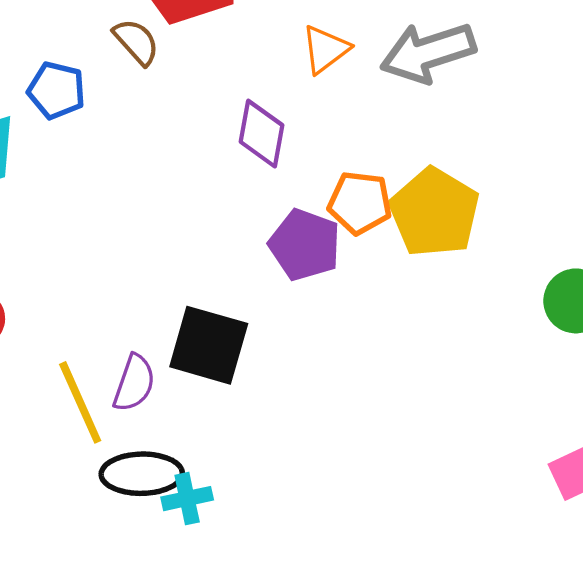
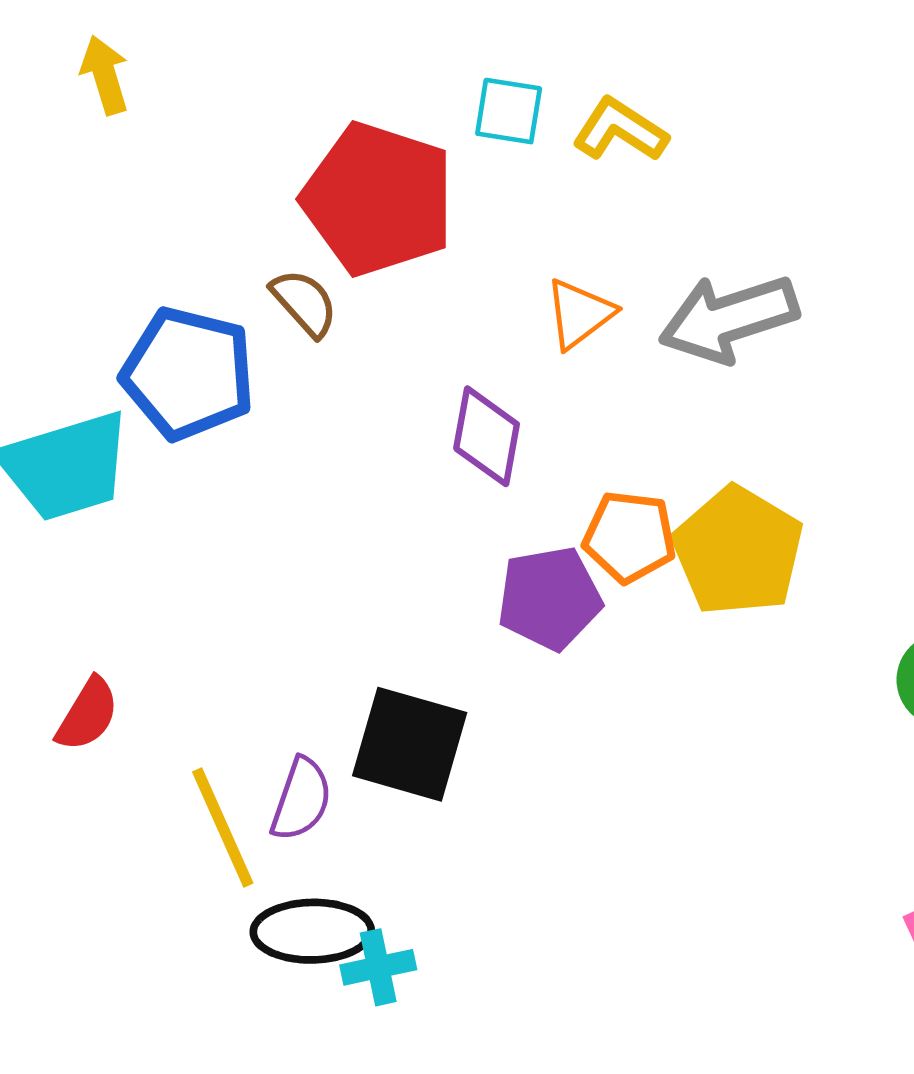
blue pentagon: (56, 90) -> (188, 373), size x1.6
purple pentagon: (305, 245) -> (549, 598), turned -30

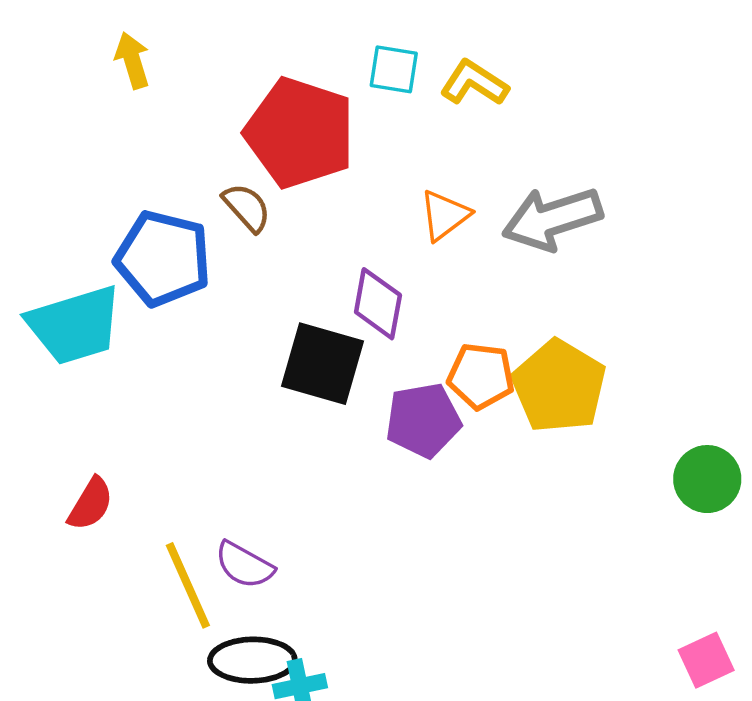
yellow arrow: (105, 75) -> (132, 60), moved
black square: (410, 744) -> (322, 364), moved
purple semicircle: (301, 799) -> (244, 565), turned 100

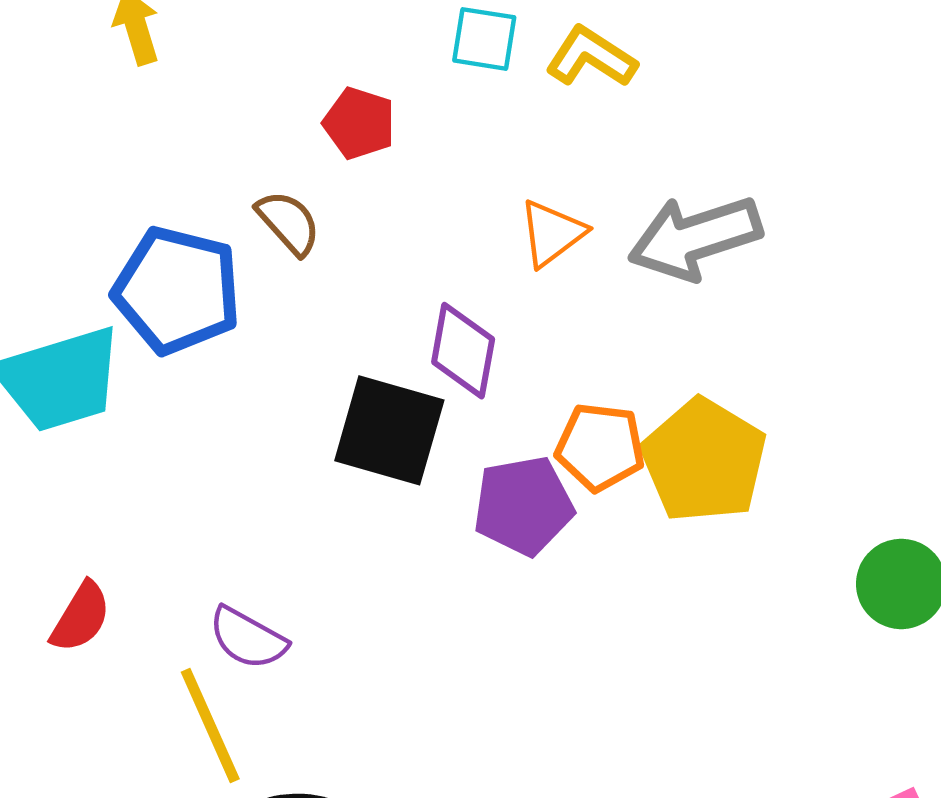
red pentagon: (300, 133) -> (359, 123), size x0.5
purple semicircle: (244, 565) -> (248, 638), moved

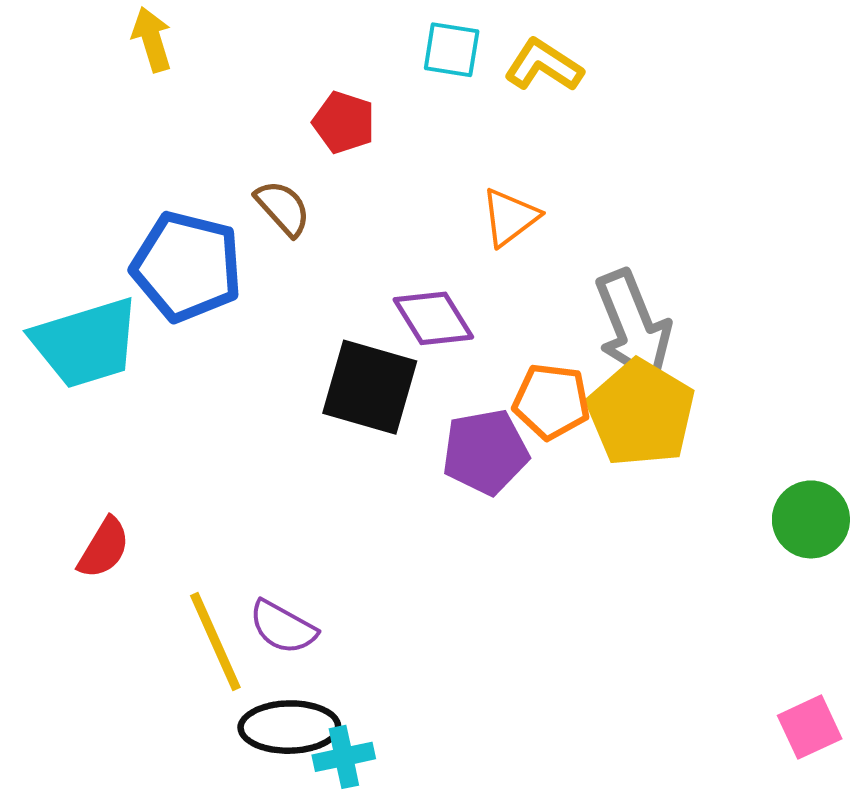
gray arrow: (695, 238) -> (633, 326), moved, turned -94
purple diamond: (463, 351) -> (433, 318), turned -42
purple semicircle: (248, 638) -> (283, 627), moved

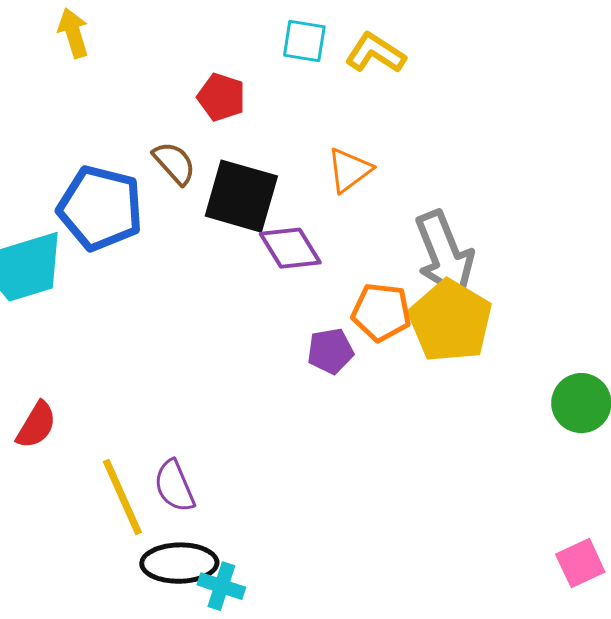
black square: (370, 387) -> (241, 196), moved
purple pentagon: (485, 452) -> (330, 351), size x0.7
purple semicircle: (283, 627) -> (174, 486), turned 38
cyan cross: (344, 757) -> (221, 586), turned 30

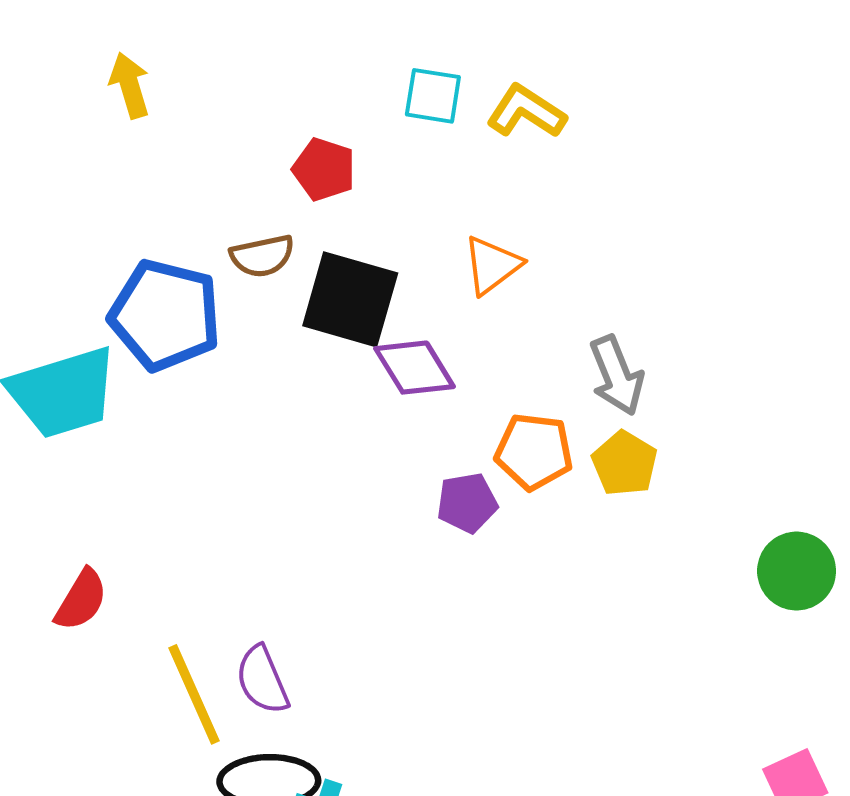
brown semicircle: (174, 163) -> (262, 256), turned 120
gray arrow: (444, 254) -> (617, 375), size x0.7
yellow pentagon: (450, 321) -> (625, 463), size x0.6

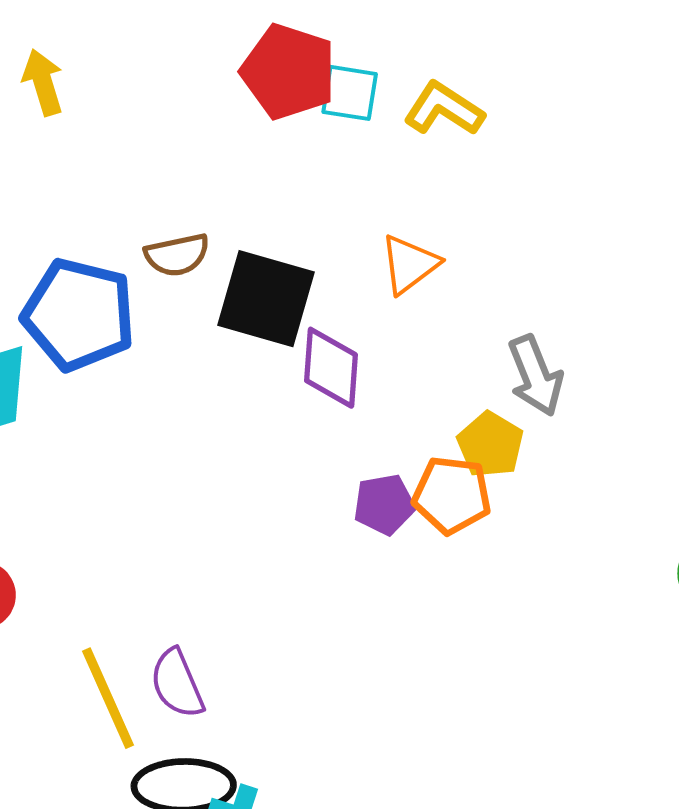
red pentagon: (324, 169) -> (289, 72), moved, size x1.5
purple diamond: (415, 368) -> (331, 368), turned 36
orange pentagon: (534, 452) -> (452, 495), moved
yellow pentagon: (625, 463) -> (490, 445), moved

